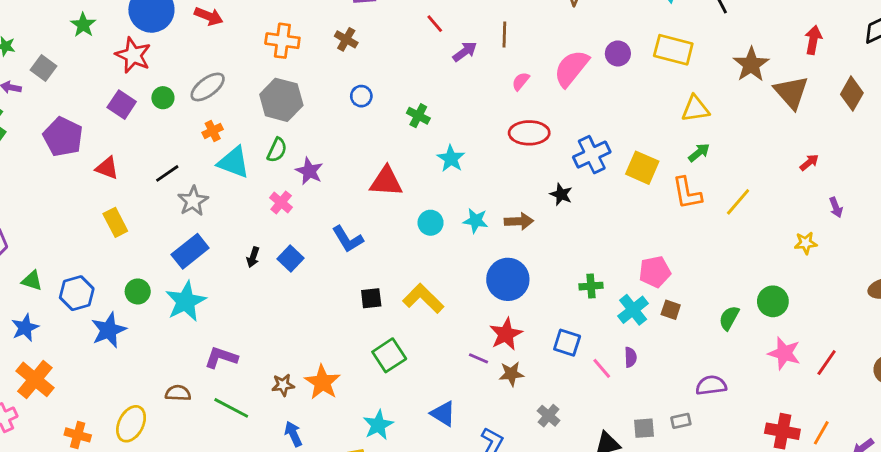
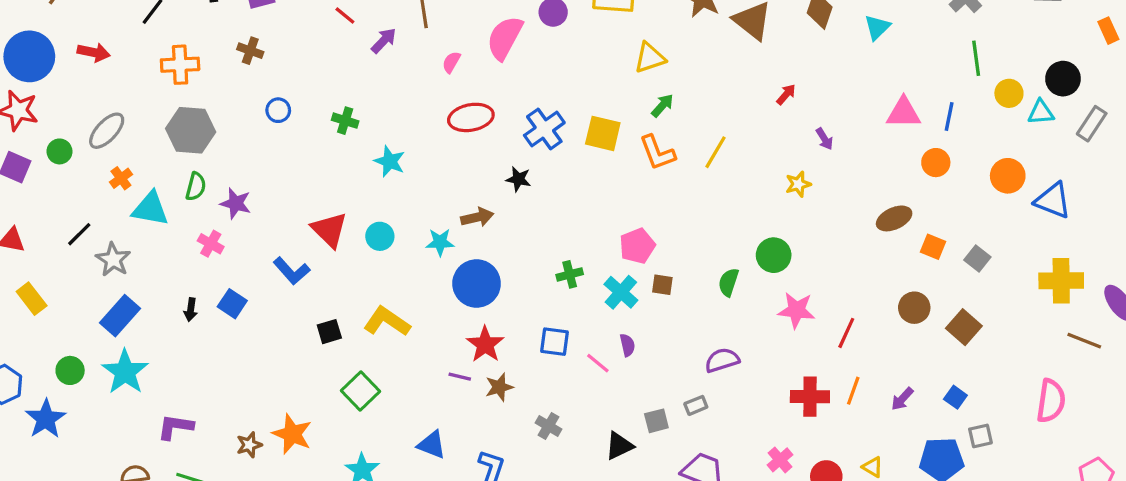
red triangle: (386, 181) -> (329, 230), moved, turned 51
cyan star: (476, 221) -> (440, 242), moved
red line: (827, 363) -> (846, 333), moved

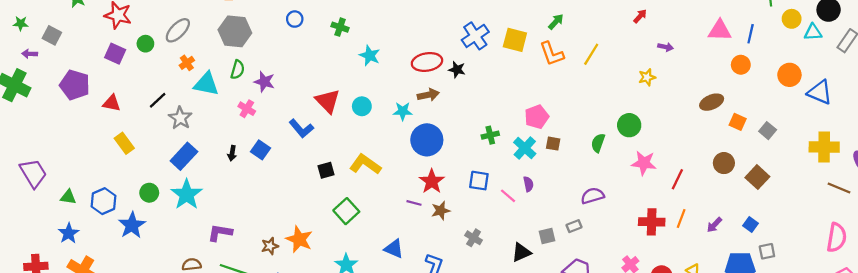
red ellipse: (471, 117) -> (427, 62), moved
purple arrow: (824, 139) -> (665, 47), turned -48
pink semicircle: (1051, 401) -> (837, 237), moved

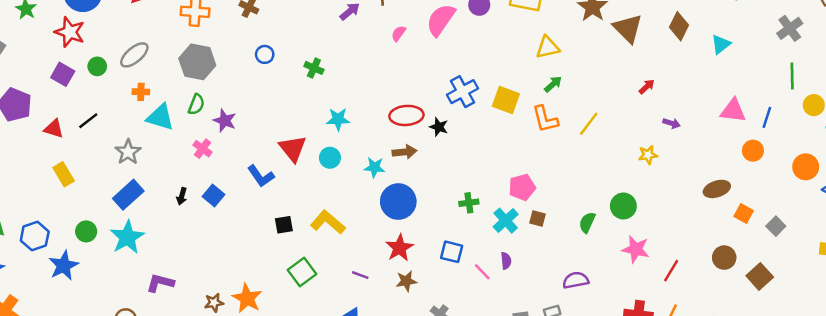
cyan star: (370, 56) -> (338, 119), moved, turned -30
orange cross: (187, 63) -> (141, 92), turned 32
black line: (158, 100) -> (88, 121), moved
purple line: (414, 203) -> (360, 275), moved

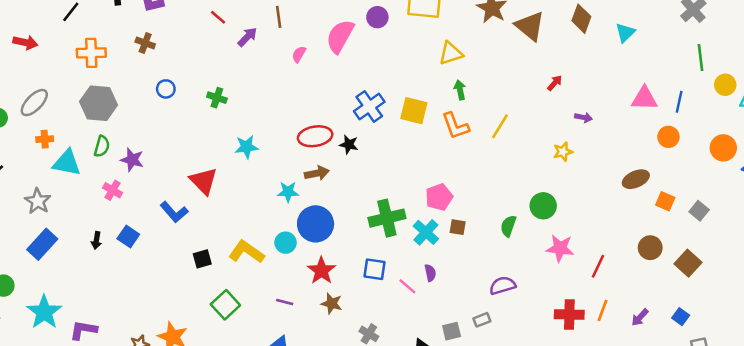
green arrow: (553, 84) -> (460, 90), turned -54
cyan circle: (330, 158) -> (286, 243), moved
green cross: (469, 203) -> (387, 218), size x1.8
cyan star: (127, 237) -> (44, 312), moved
brown star: (406, 281) -> (332, 303), turned 30

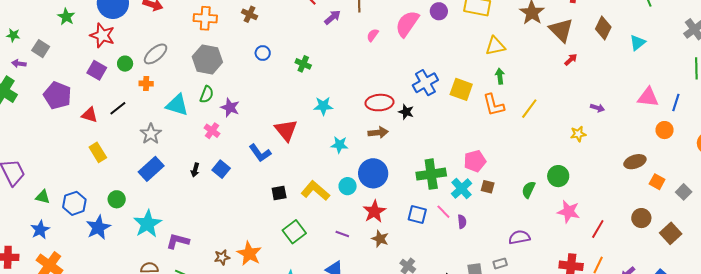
red arrow: (555, 83) -> (571, 60), moved
orange cross: (45, 139) -> (146, 84), moved
cyan star: (288, 192) -> (339, 145), moved
pink line: (407, 286) -> (443, 212), moved

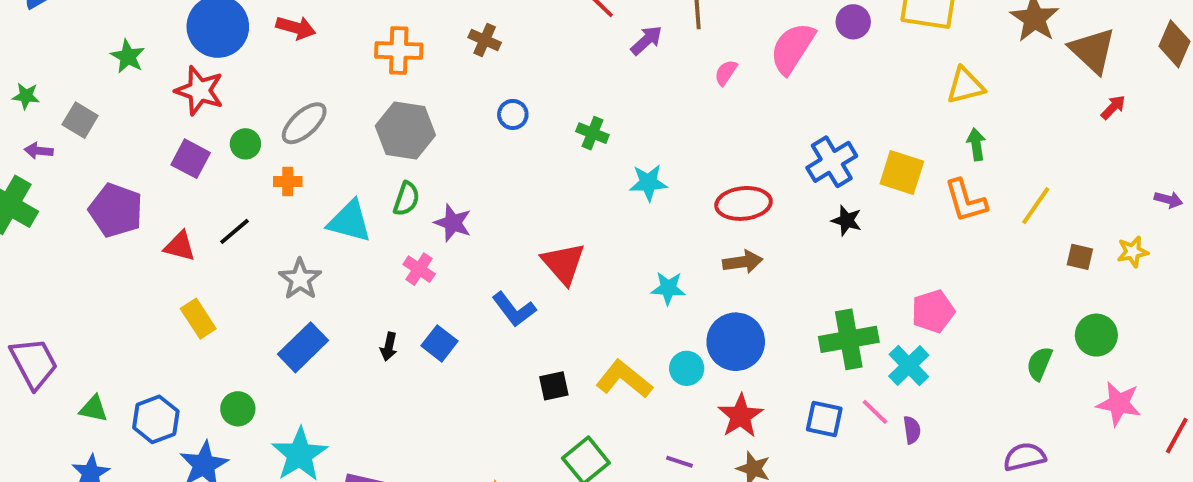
cyan star: (323, 106) -> (648, 183), moved
black star: (406, 112) -> (847, 220), moved
brown square: (488, 187) -> (1080, 257), moved

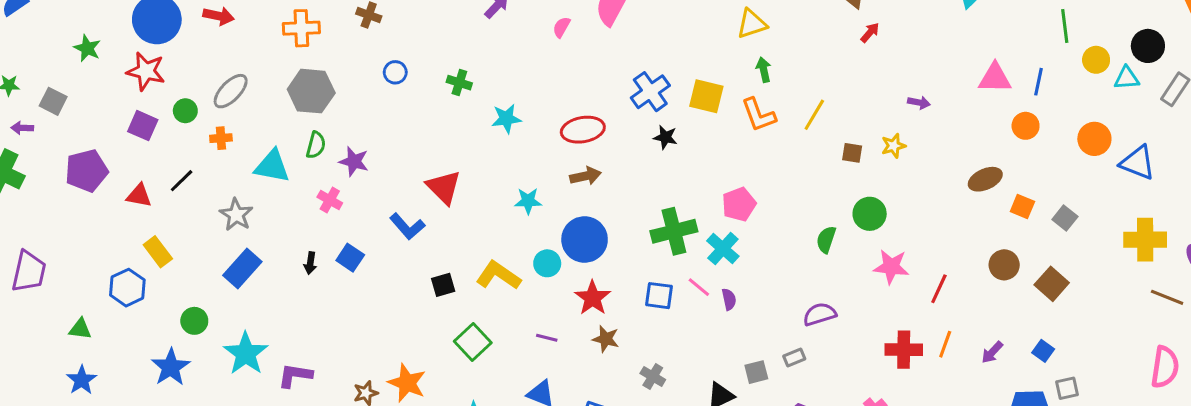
purple pentagon: (116, 210) -> (87, 171), turned -30
purple trapezoid: (34, 363) -> (29, 272), moved, turned 45
blue hexagon: (156, 419) -> (127, 288), moved

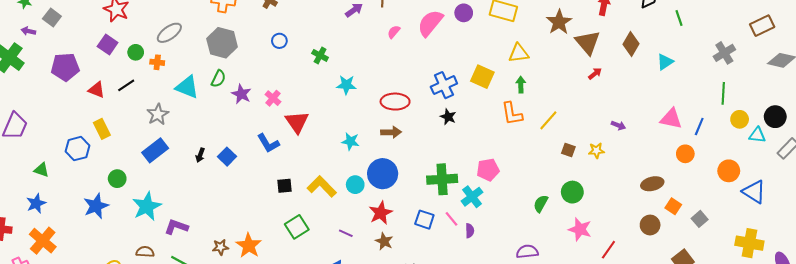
yellow square: (706, 96) -> (482, 77), moved
green circle: (185, 111) -> (136, 52), moved
pink cross: (330, 200) -> (273, 98), moved
brown circle: (1004, 265) -> (650, 225), moved

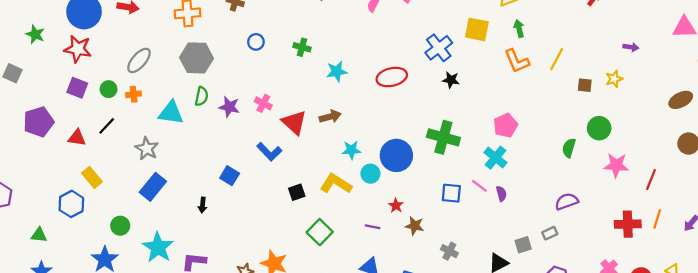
brown arrow: (391, 132) -> (330, 117), moved
cyan star: (350, 141) -> (351, 150), moved
black arrow: (200, 155) -> (203, 205), moved
green cross: (442, 179) -> (443, 137), moved, turned 32
red star: (381, 213) -> (396, 205), moved, size x0.6

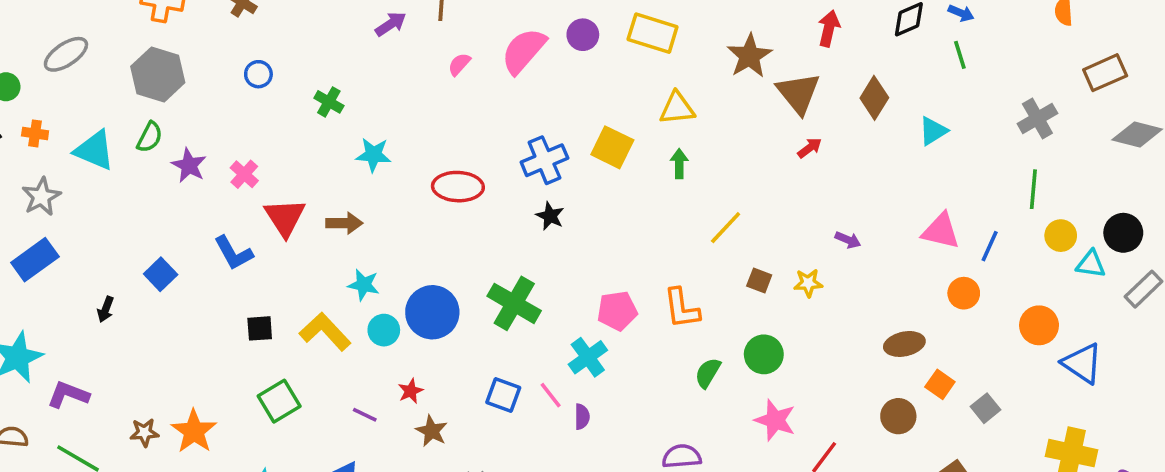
orange L-shape: (517, 61) -> (682, 308), moved
orange cross: (134, 94) -> (35, 133), moved

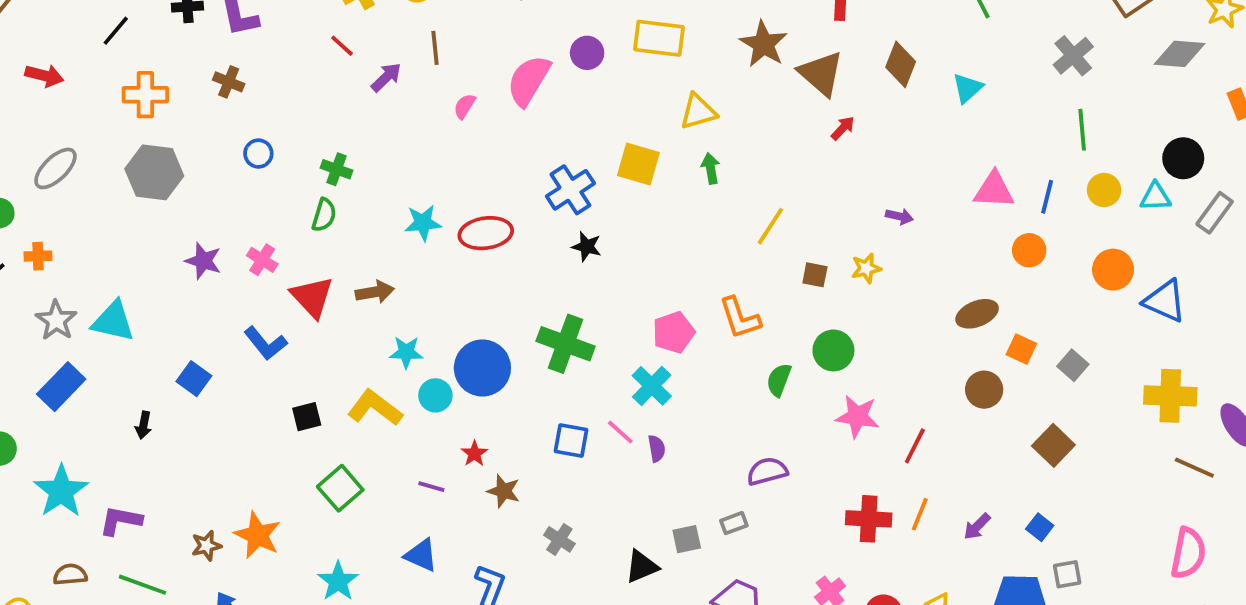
green semicircle: (150, 137) -> (324, 215), moved
cyan triangle: (94, 150) -> (113, 321), moved
cyan star: (373, 155) -> (423, 223), moved
yellow circle: (1061, 236) -> (1104, 190), moved

